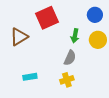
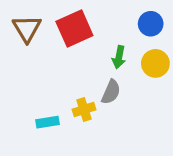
brown triangle: (19, 37) -> (27, 29), moved, turned -30
yellow cross: (67, 80) -> (84, 109), moved

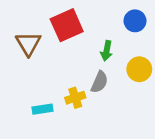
brown triangle: (27, 29) -> (28, 44), moved
yellow circle: (155, 63) -> (139, 69), moved

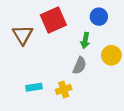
blue circle: (135, 21) -> (99, 17), moved
yellow cross: (75, 98) -> (64, 89), moved

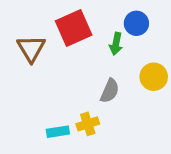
green arrow: (85, 41) -> (116, 44), moved
cyan rectangle: (34, 87) -> (58, 132), moved

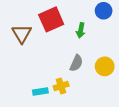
blue circle: (136, 23) -> (104, 11), moved
yellow circle: (154, 77) -> (105, 66), moved

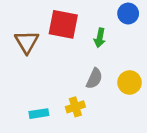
red square: (51, 19) -> (63, 24), turned 35
cyan rectangle: (40, 91) -> (39, 114), moved

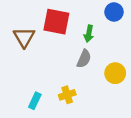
gray semicircle: (94, 78) -> (84, 59), moved
cyan rectangle: (39, 114) -> (35, 101), turned -56

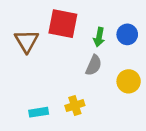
blue circle: (114, 12) -> (127, 34), moved
cyan rectangle: (35, 101) -> (39, 112), turned 56

